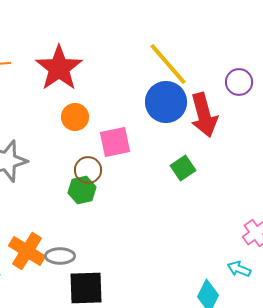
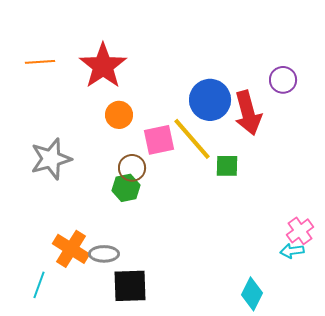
yellow line: (168, 64) -> (192, 139), moved
green square: (183, 168) -> (227, 166), turned 35
cyan arrow: (239, 269) -> (292, 251), moved, turned -30

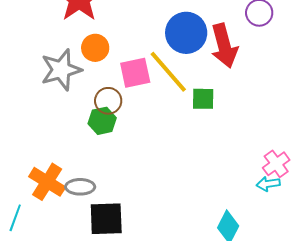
gray star: (51, 159) -> (61, 70), moved

